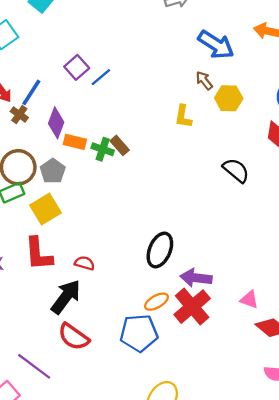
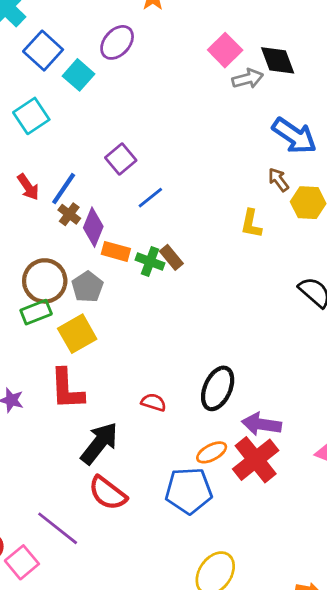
blue line: (101, 77) -> (150, 198), moved
brown cross: (19, 114) -> (69, 214), moved
red semicircle: (85, 263) -> (154, 402), moved

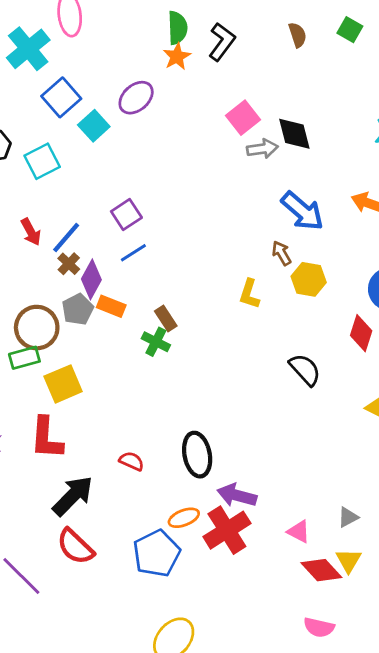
blue line: (150, 198) -> (133, 253), moved
green cross: (150, 262) -> (156, 342), moved
gray pentagon: (87, 287) -> (78, 309), moved
black ellipse: (218, 388) -> (197, 455), turned -42
blue pentagon: (189, 491) -> (157, 553), turned -30

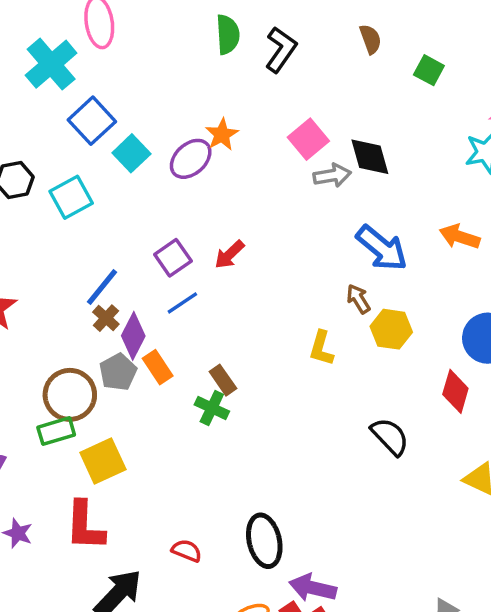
green square: (350, 30) -> (429, 70), moved
orange star: (177, 56) -> (222, 134), moved
purple ellipse: (136, 98) -> (191, 159), moved
red arrow: (31, 232) -> (229, 255), moved, turned 76
orange rectangle: (111, 306) -> (158, 367), turned 36

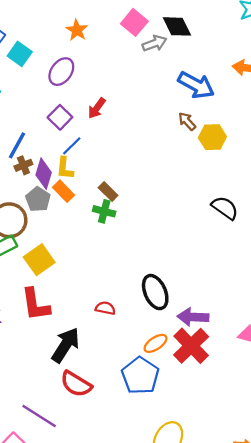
purple ellipse: (191, 159) -> (61, 72), moved
brown cross: (106, 318) -> (23, 165), turned 36
yellow L-shape: (321, 348) -> (65, 168), moved

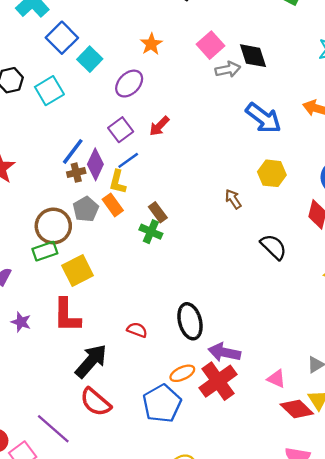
brown arrow: (187, 121) -> (233, 199), moved
purple diamond: (44, 174) -> (95, 164), moved

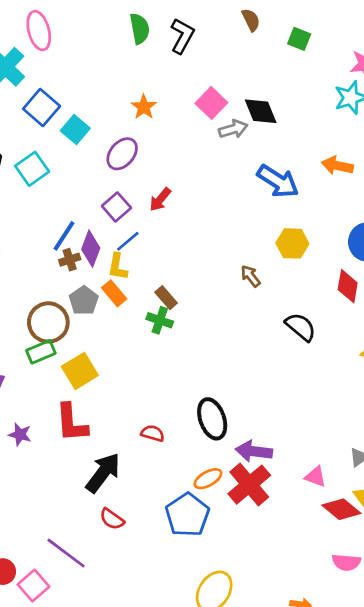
red semicircle: (96, 402) -> (112, 519), size x0.7

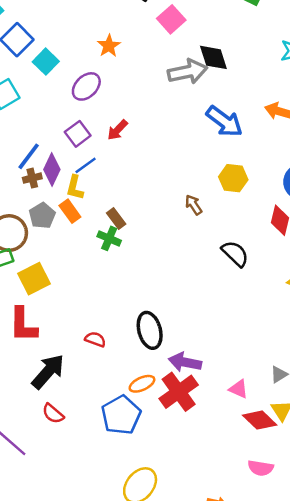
pink square: (211, 103) -> (171, 19), moved
gray arrow: (233, 129) -> (188, 72), size x1.5

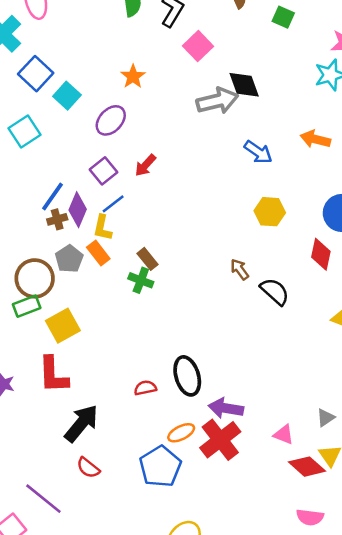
blue arrow: (224, 121) -> (258, 152), size x0.7
brown arrow: (194, 205) -> (240, 269), moved
red semicircle: (95, 339) -> (145, 388), moved, turned -30

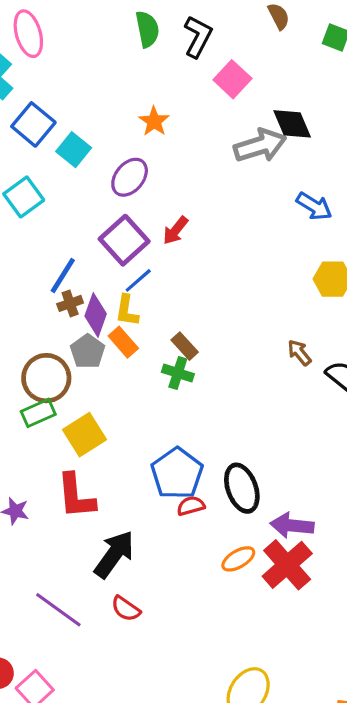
purple square: (104, 171) -> (124, 240), size x1.4
purple diamond: (78, 210) -> (96, 315), moved
blue pentagon: (160, 467) -> (177, 473), moved
purple line: (43, 499) -> (58, 610), moved

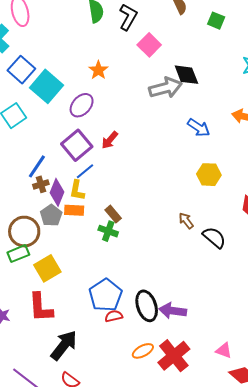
cyan square: (74, 150) -> (46, 86), size x1.5
orange rectangle: (123, 342) -> (74, 210), turned -48
purple arrow: (292, 525) -> (173, 311), moved

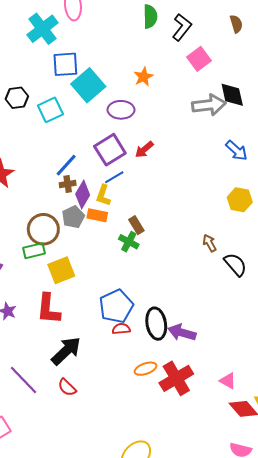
blue square: (21, 70) -> (65, 64), turned 36
purple ellipse: (82, 105) -> (121, 110), turned 40

